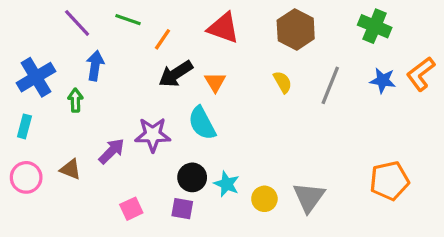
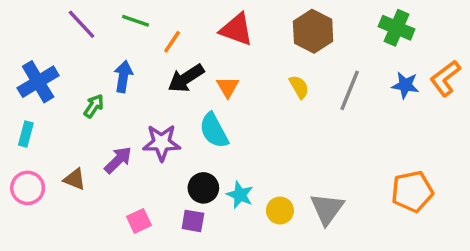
blue arrow: (95, 66) -> (123, 76), moved
green arrow: (75, 100) -> (94, 106), moved, turned 35

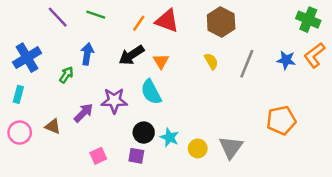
green cross: (397, 28) -> (308, 20), moved
orange line: (172, 42) -> (139, 23), moved
orange pentagon: (412, 191) -> (281, 120), moved

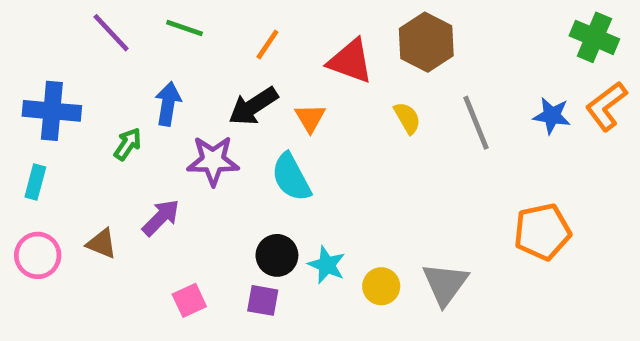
red triangle: (167, 21) -> (350, 61), moved
blue cross: (27, 58) -> (52, 111), turned 36
gray line: (247, 64) -> (476, 123), turned -44
purple star: (114, 101) -> (213, 161), moved

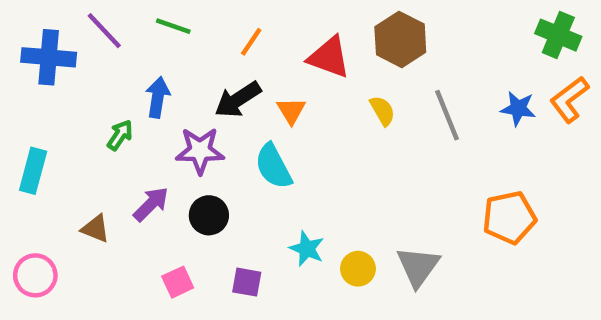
blue cross: (52, 111) -> (49, 57), moved
cyan rectangle: (35, 182) -> (33, 171), size x1.4
pink circle: (38, 255) -> (35, 275), moved
black circle: (277, 255) -> (209, 215), moved

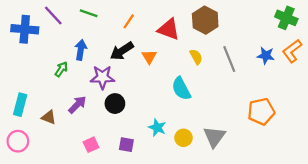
cyan semicircle: (273, 166) -> (181, 89), moved
cyan rectangle: (33, 171) -> (20, 105), moved
black circle: (209, 215) -> (115, 104), moved

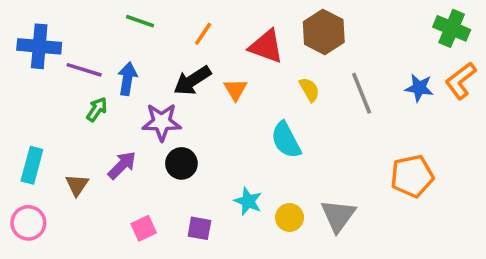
purple line: (53, 16) -> (84, 70), moved, turned -30
brown triangle: (49, 117) -> (77, 185), turned 42

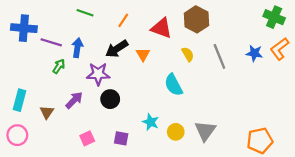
orange pentagon: (412, 176) -> (260, 141), moved

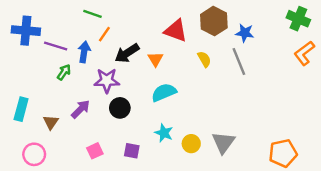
orange line: (123, 20) -> (104, 34), moved
blue star: (254, 53) -> (245, 33), moved
cyan semicircle: (174, 85) -> (164, 92), moved, turned 95
pink circle: (17, 135) -> (34, 154), moved

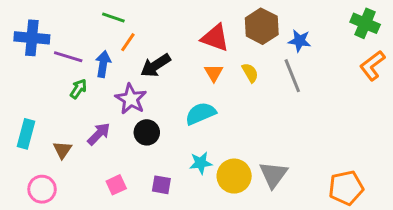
orange triangle: (156, 59) -> (214, 73), moved
purple star: (107, 81) -> (131, 99), turned 30
cyan star: (164, 133) -> (201, 163), turned -30
yellow circle: (191, 144) -> (234, 176), size x1.5

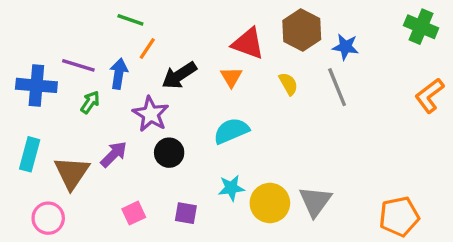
blue cross: (32, 38) -> (36, 85), moved
orange L-shape: (372, 65) -> (429, 96), moved
orange triangle: (214, 73) -> (231, 77), moved
brown triangle: (62, 150) -> (72, 173), size x1.6

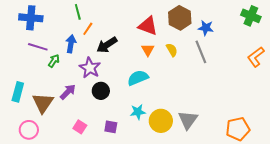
green line: (130, 20) -> (78, 12), turned 56
purple line: (78, 65) -> (38, 47), moved
orange triangle: (231, 77) -> (148, 50), moved
blue cross: (36, 85) -> (31, 18), moved
pink square: (134, 213) -> (80, 127), turned -32

